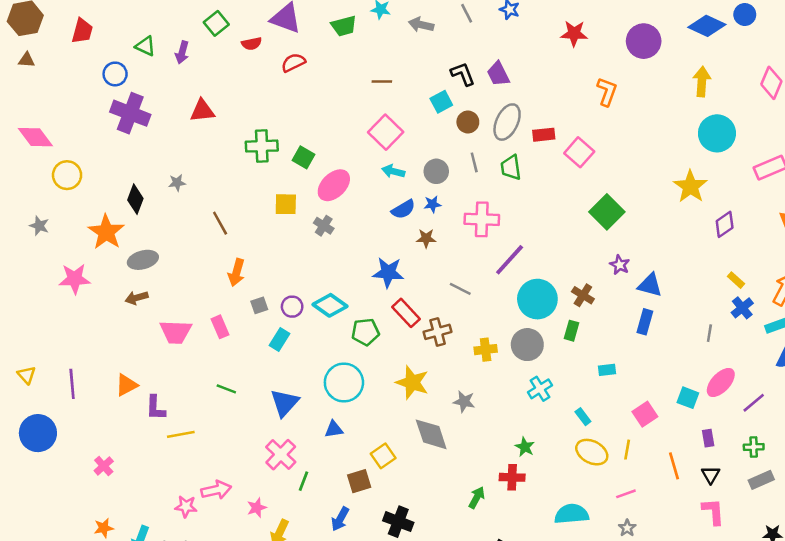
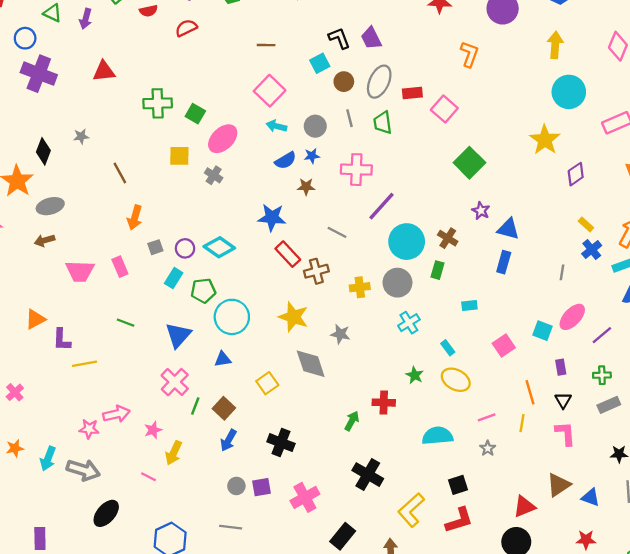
green pentagon: (365, 332) -> (203, 291), moved
green star: (525, 447) -> (415, 375), moved
yellow line: (627, 450) -> (522, 423), moved
brown square: (359, 481) -> (224, 408), moved, turned -30

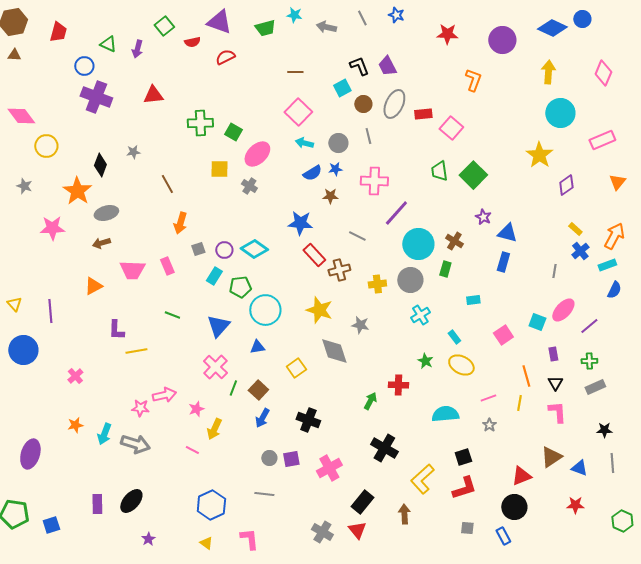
green trapezoid: (383, 123) -> (439, 171), moved
orange triangle: (35, 319) -> (93, 286), moved
black ellipse: (106, 513) -> (131, 501), moved

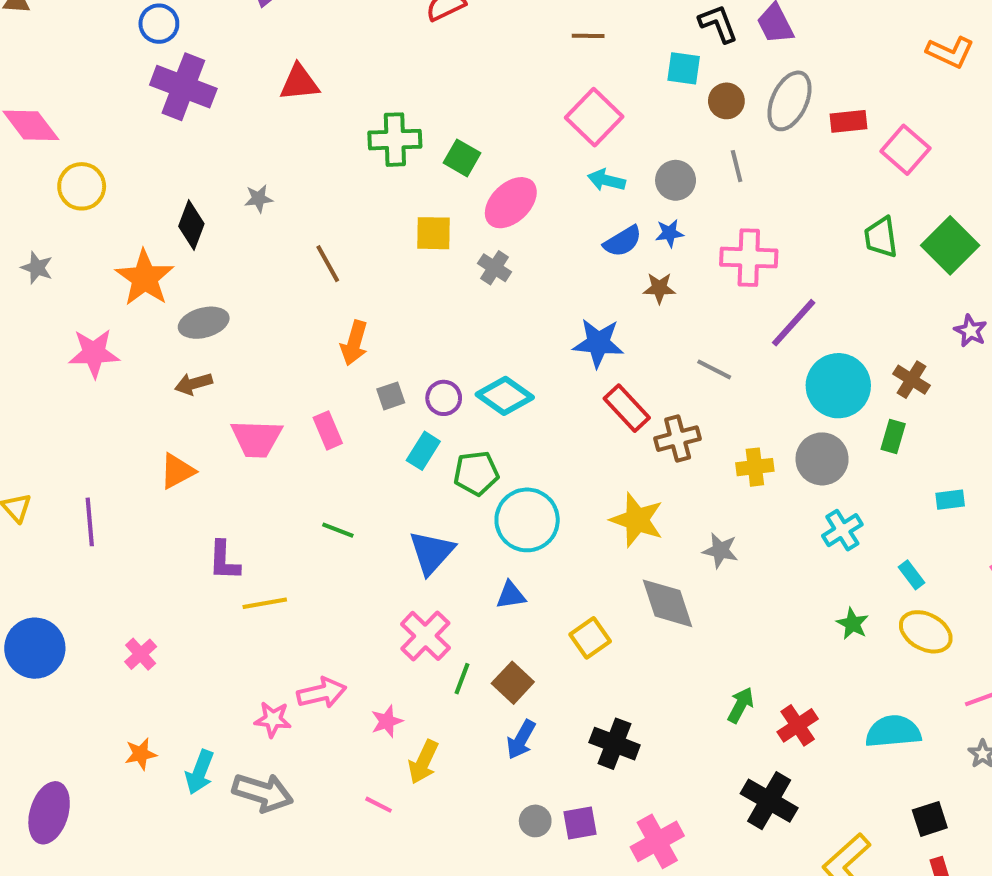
orange L-shape: (473, 80) -> (950, 52), turned 95
cyan square: (342, 88) -> (684, 68), turned 36
blue circle: (23, 350) -> (35, 648), moved
red cross: (398, 385) -> (798, 725), moved, turned -36

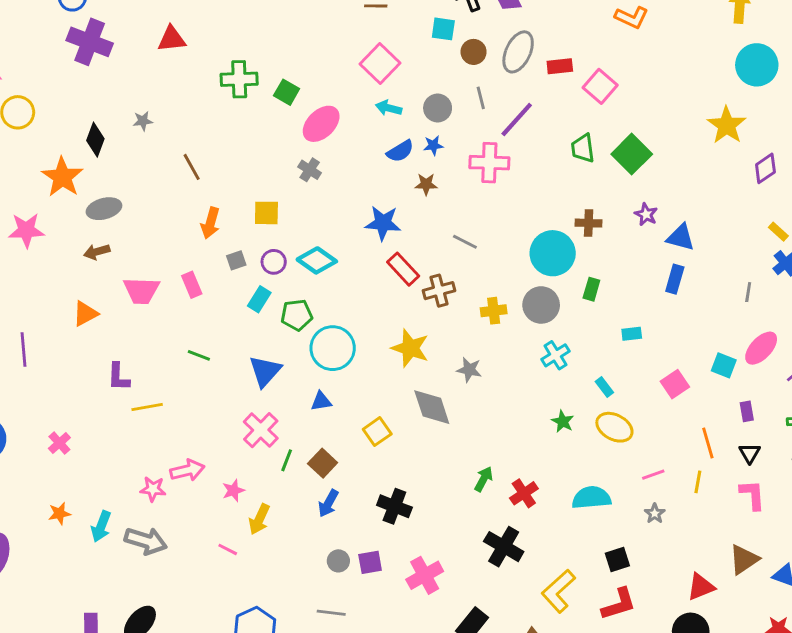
yellow square: (434, 233) -> (266, 213), moved
purple line: (794, 323) -> (517, 119), moved
brown cross: (912, 380) -> (589, 223), moved, turned -30

